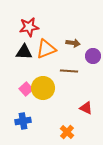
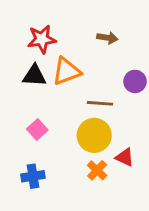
brown arrow: (73, 43) -> (107, 38), moved
yellow circle: (43, 88) -> (94, 135), moved
orange cross: (67, 132) -> (97, 170), moved

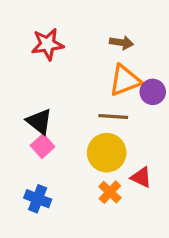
orange triangle: (66, 71) -> (125, 80), moved
black triangle: (34, 76) -> (39, 121), moved, turned 35
blue cross: (33, 176) -> (38, 199), turned 30

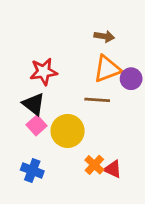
red star: (48, 44) -> (44, 72), moved
yellow circle: (107, 153) -> (68, 131), moved
red triangle: (141, 177) -> (113, 169), moved

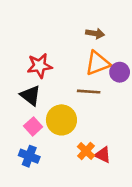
pink square: (36, 125) -> (33, 126), moved

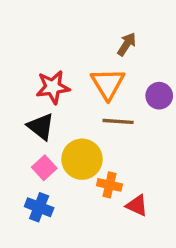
brown arrow: (95, 33) -> (127, 44), turned -66
orange triangle: (98, 63) -> (108, 84), moved, turned -40
orange cross: (86, 151) -> (109, 185), moved, turned -30

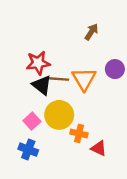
orange triangle: (108, 84) -> (84, 79), moved
brown line: (118, 121) -> (58, 79), moved
black triangle: (41, 127) -> (42, 85), moved

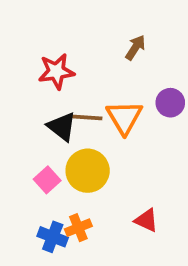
red star: (38, 63) -> (56, 71), moved
orange cross: (79, 133) -> (78, 228), moved, turned -35
blue cross: (28, 150) -> (53, 237), moved

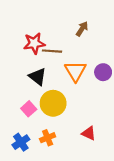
purple circle: (170, 103) -> (103, 72), moved
brown line: (86, 117) -> (52, 51), moved
blue cross: (53, 237) -> (21, 142), moved, turned 35

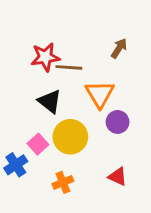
brown arrow: (82, 29) -> (119, 48), moved
purple circle: (103, 72) -> (118, 122), moved
blue cross: (21, 142) -> (16, 165), moved

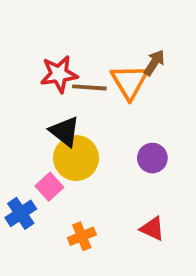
orange triangle: (100, 94) -> (129, 82), moved
yellow circle: (70, 137) -> (76, 158), moved

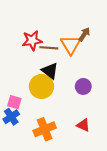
black triangle: (65, 131) -> (50, 71), moved
pink square: (49, 187) -> (14, 102), moved, turned -32
orange cross: (82, 236) -> (45, 129), size x1.5

